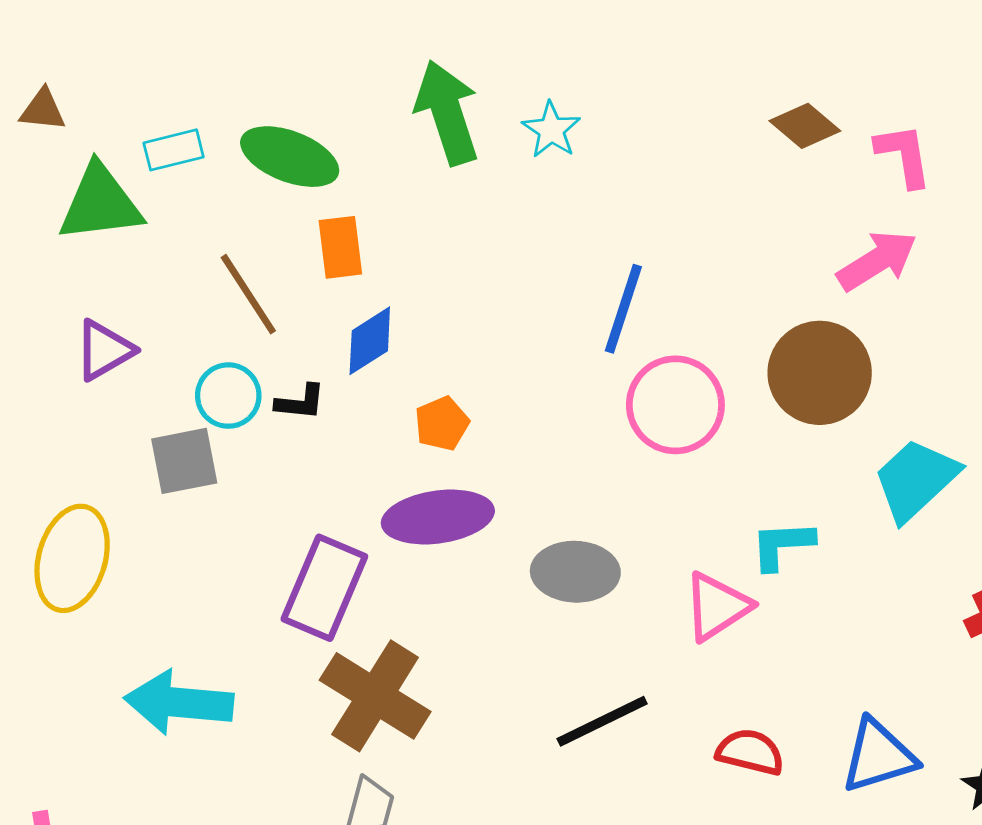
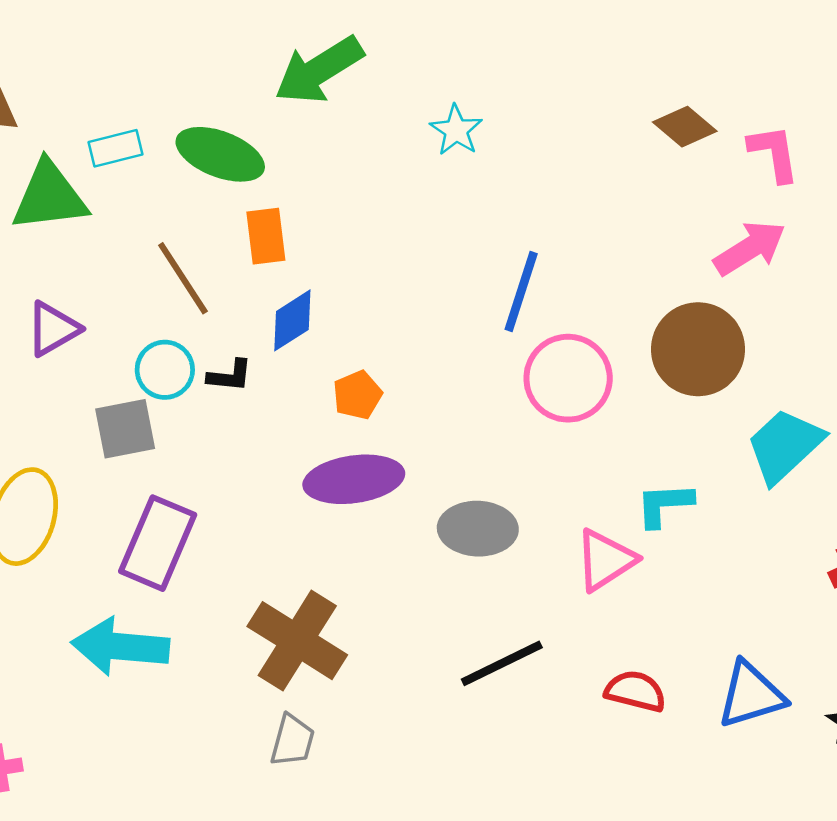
green arrow: (447, 113) -> (319, 70), moved, turned -104
purple rectangle: (324, 588) -> (158, 543), moved

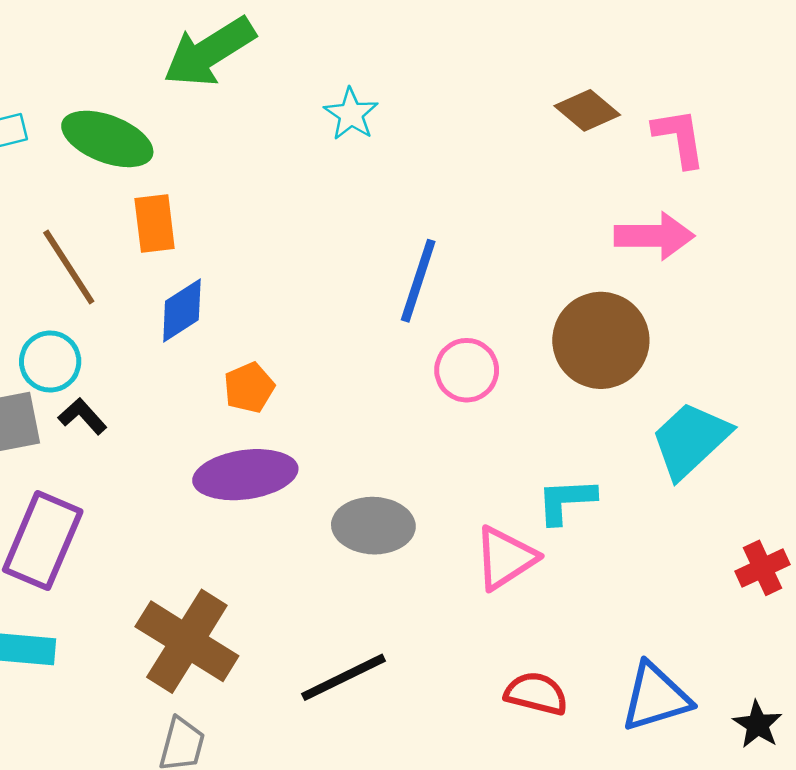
pink arrow: (750, 248) -> (654, 236), turned 32
black L-shape: (230, 376) -> (82, 416), moved, turned -138
pink circle: (568, 378) -> (467, 370), size x0.7
black line: (502, 663) -> (344, 677), moved

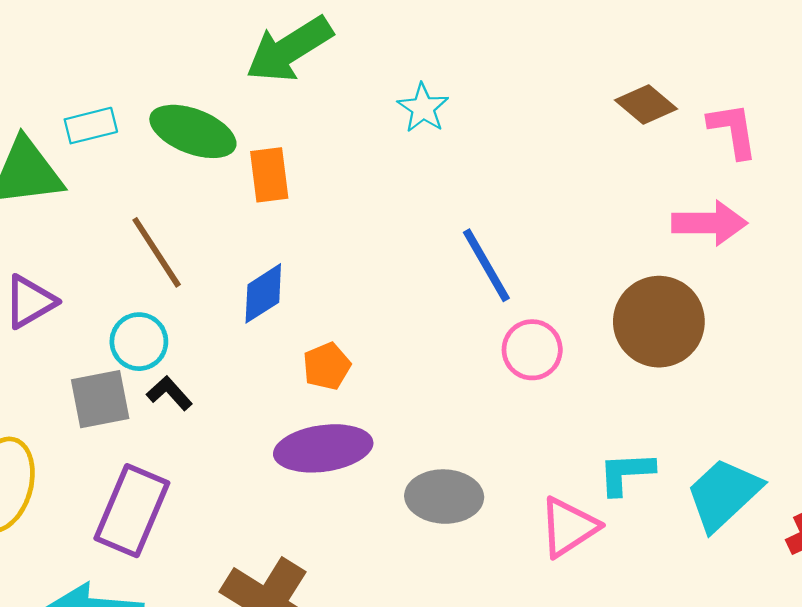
orange rectangle: (155, 223) -> (269, 175), moved
blue line: (418, 281) -> (486, 265), turned -48
cyan trapezoid: (690, 440) -> (724, 494), moved

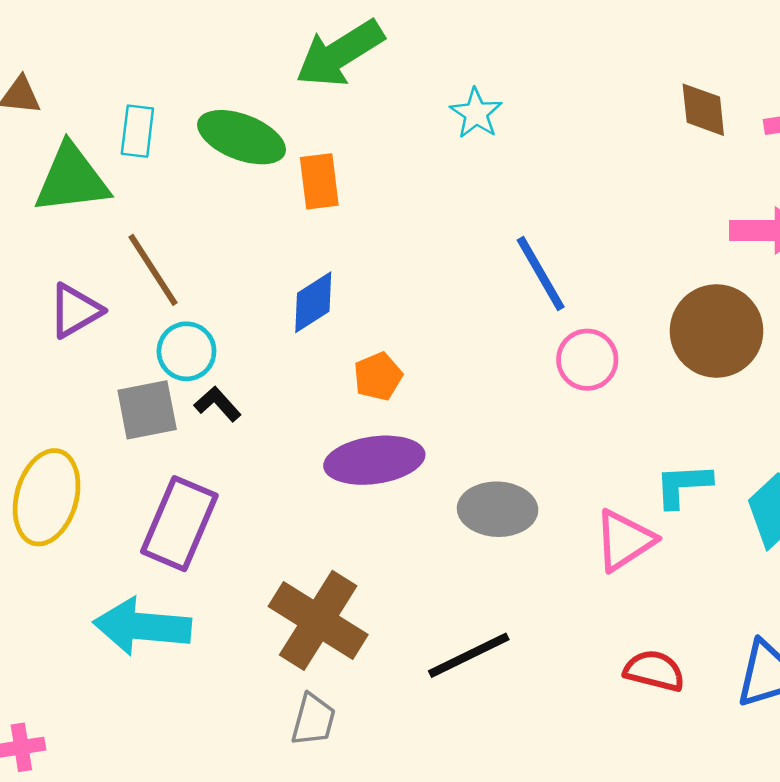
brown diamond: (646, 104) -> (703, 110), turned 44
cyan rectangle: (91, 126) -> (137, 131), turned -69
brown line: (157, 252) -> (153, 270), moved

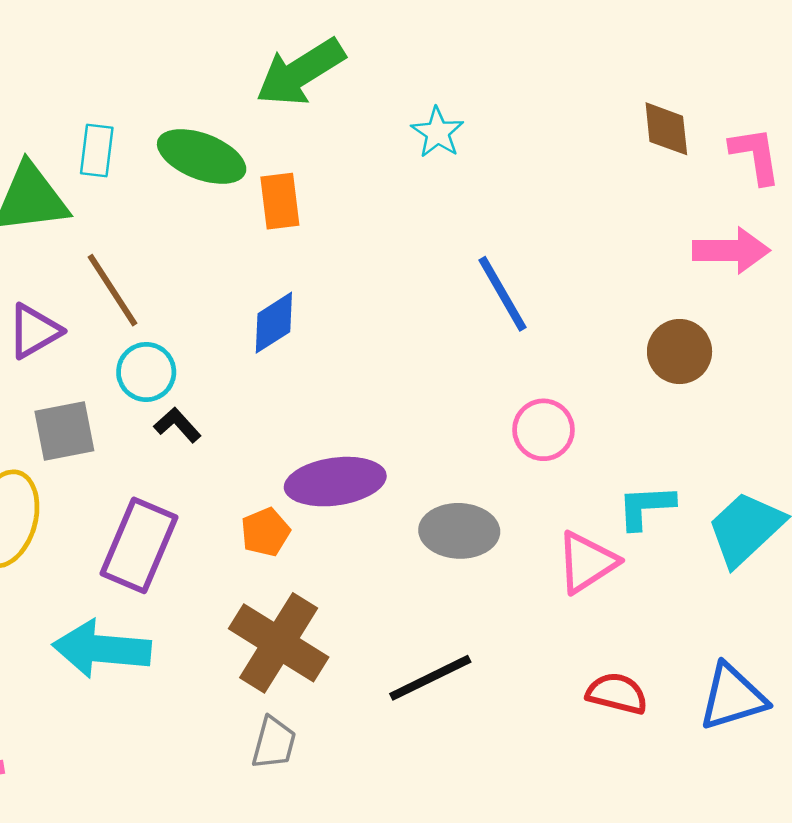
brown circle: (716, 331) -> (680, 352), size x0.7
pink circle: (587, 360) -> (543, 430), moved
orange pentagon: (378, 376) -> (265, 532), moved
gray square: (147, 410) -> (64, 431), moved

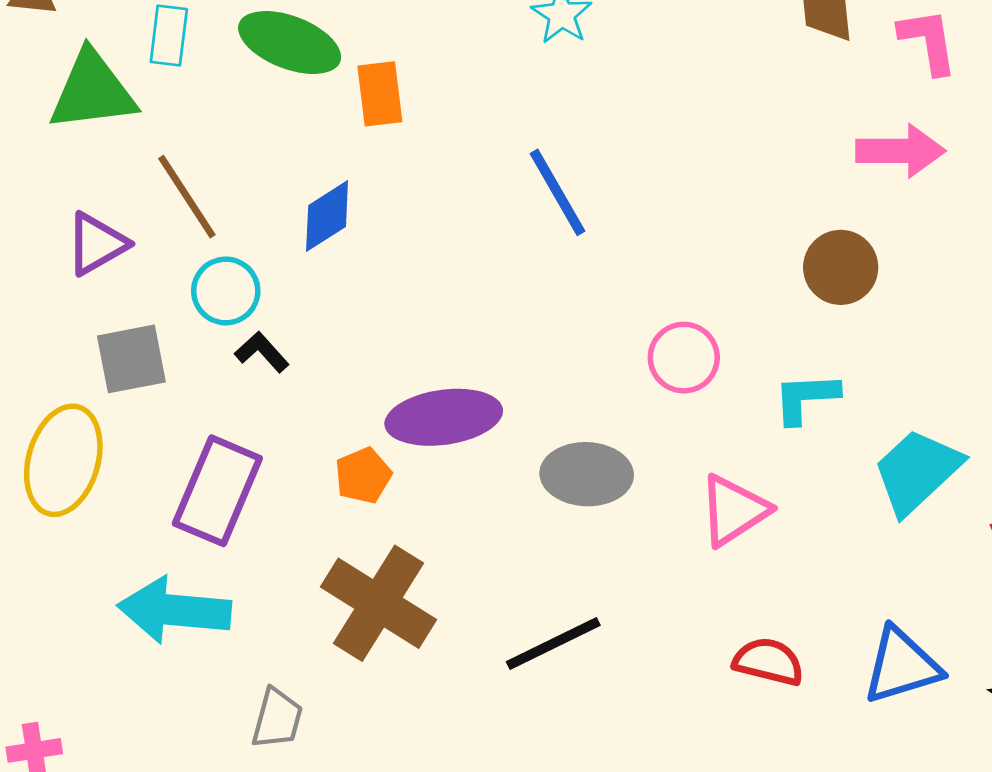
blue line: (503, 294) -> (557, 192), moved
blue diamond: (274, 323) -> (327, 216), moved
cyan L-shape: (646, 507) -> (806, 398), moved
gray trapezoid: (274, 743) -> (277, 718), moved

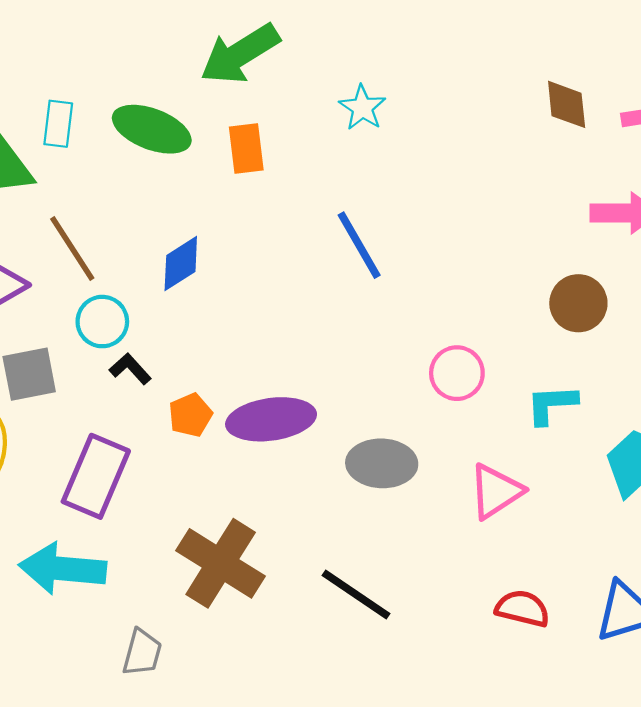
orange rectangle: (380, 94) -> (246, 149), moved
orange pentagon: (363, 476) -> (190, 415), moved
black line: (553, 644) -> (356, 595), turned 60

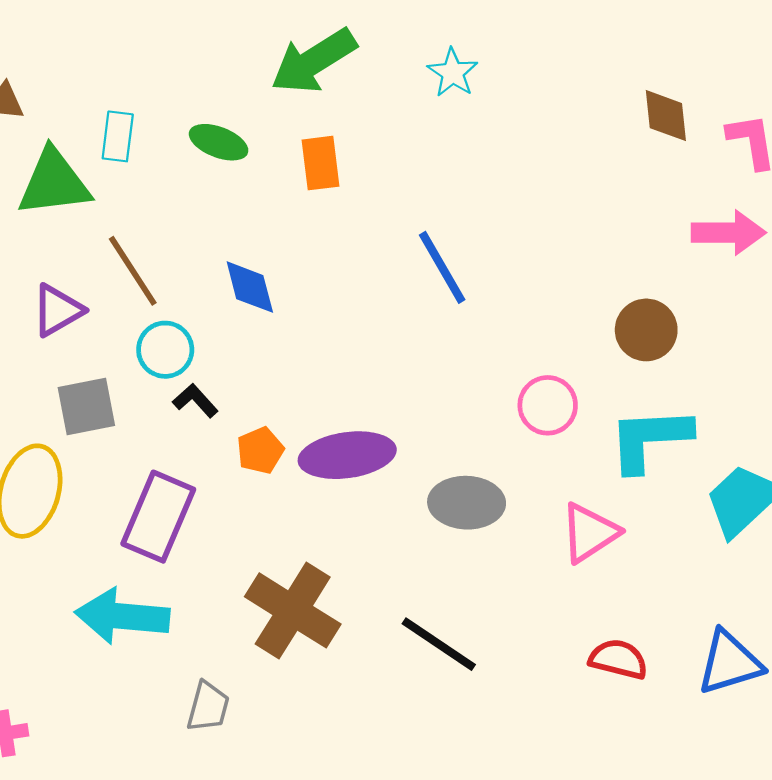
cyan star: (362, 108) -> (453, 73), moved
green ellipse: (152, 129) -> (219, 142), size x0.7
blue diamond: (181, 263) -> (250, 287), turned -72
brown circle: (578, 303) -> (646, 330), moved
cyan L-shape: (552, 404) -> (650, 439), size x1.5

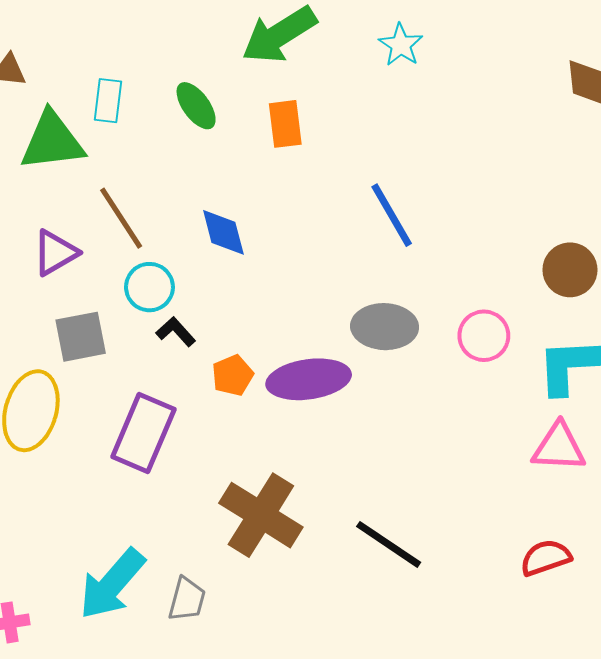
green ellipse: (219, 142) -> (196, 106), turned 33
gray ellipse: (467, 503) -> (385, 327), moved
pink triangle: (589, 533) -> (559, 447), moved, turned 36
cyan arrow: (122, 616) -> (112, 584), moved, turned -54
red semicircle: (618, 659) -> (546, 558), turned -33

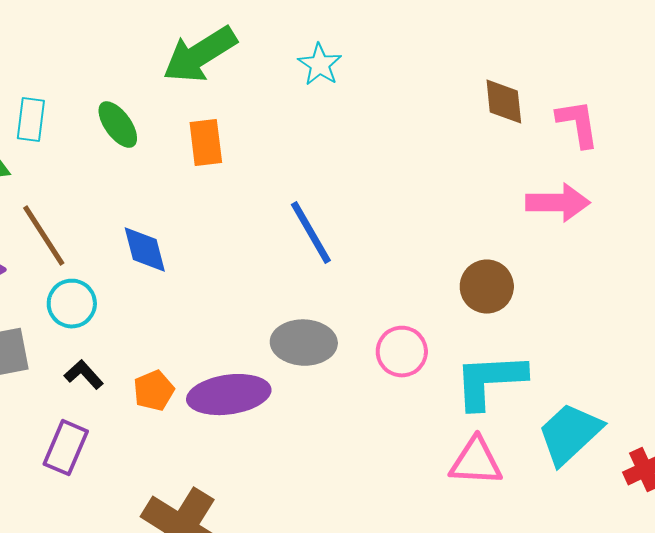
black L-shape: (176, 332) -> (84, 375), moved
purple rectangle: (143, 433) -> (66, 448), size x0.7

